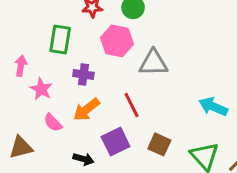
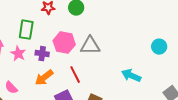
pink hexagon: (117, 41) -> (64, 43), moved
pink star: (41, 89) -> (18, 54), moved
pink semicircle: (53, 123) -> (11, 88), moved

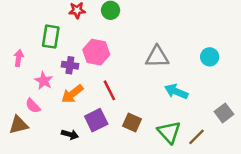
gray triangle: (90, 46) -> (157, 57), moved
pink star: (18, 54) -> (44, 81), moved

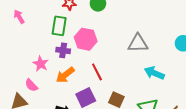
green rectangle: (51, 37) -> (59, 26), moved
pink arrow: (19, 58) -> (19, 17), moved, turned -40

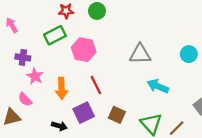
green rectangle: (59, 26) -> (55, 35), turned 54
purple cross: (63, 50) -> (23, 57), moved
orange arrow: (65, 75) -> (62, 88), turned -54

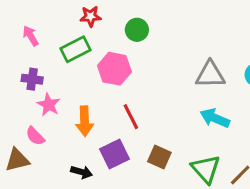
green circle: (97, 11) -> (137, 30), moved
pink arrow: (12, 25) -> (31, 36), moved
gray triangle: (140, 54) -> (210, 75), moved

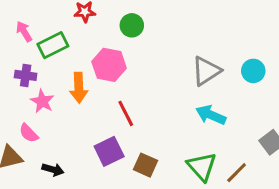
green rectangle: (76, 49) -> (53, 45), moved
gray triangle: (210, 75) -> (206, 71), turned -32
orange arrow: (85, 121) -> (79, 88), moved
brown square: (159, 157) -> (145, 165), moved
black arrow: (82, 172) -> (53, 170), moved

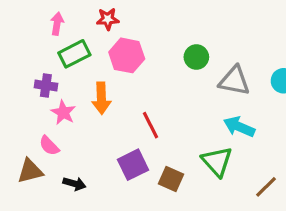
green circle: (132, 25) -> (196, 57), moved
pink arrow: (24, 31) -> (57, 24), moved, turned 40
pink hexagon: (109, 65) -> (127, 55), moved
gray triangle: (206, 71) -> (234, 81), turned 44
green triangle: (202, 167) -> (217, 162), moved

